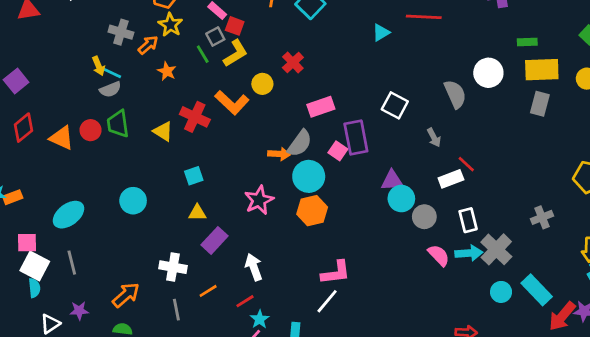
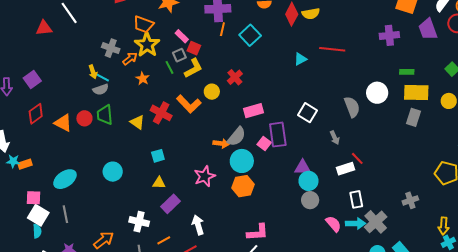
yellow star: (170, 25) -> (147, 45), size x1.4
gray circle: (424, 217) -> (310, 200), moved

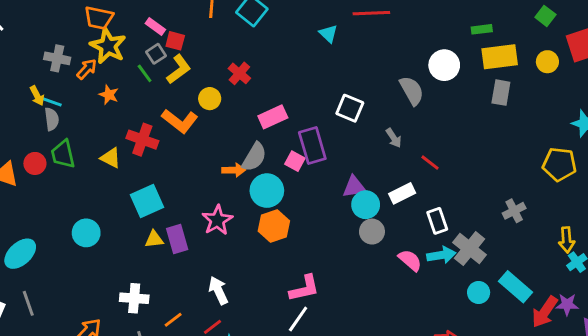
cyan triangle: (300, 59) -> (328, 34), turned -40
gray semicircle: (101, 89) -> (52, 119), turned -70
cyan square: (158, 156) -> (147, 201), size x1.6
white rectangle: (346, 169) -> (402, 193), moved
purple rectangle: (170, 204) -> (177, 239), moved, turned -54

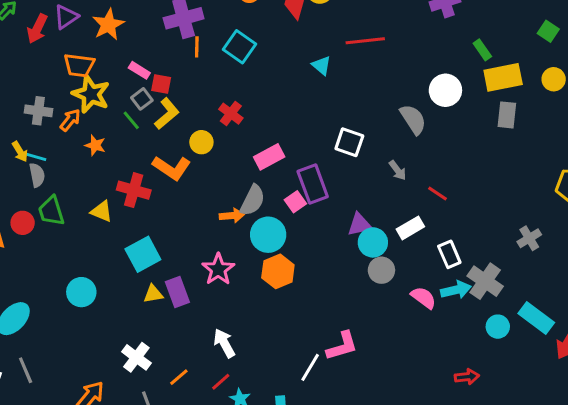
green rectangle: (482, 29) -> (482, 50), turned 66
pink square: (295, 161) -> (295, 202), turned 30
pink L-shape: (304, 288) -> (342, 346), moved
white cross: (134, 298) -> (136, 357), turned 36

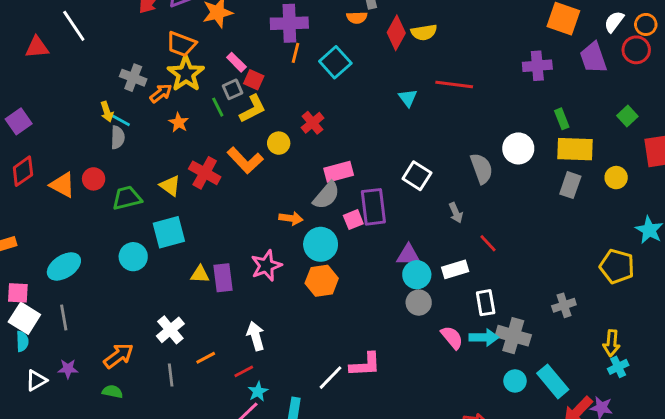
yellow circle: (554, 79) -> (616, 178), moved
gray semicircle: (253, 200) -> (326, 195), moved
green trapezoid: (51, 211) -> (127, 198), moved, turned 80
cyan square: (143, 254) -> (169, 232), moved
gray cross: (485, 281) -> (513, 336), turned -32

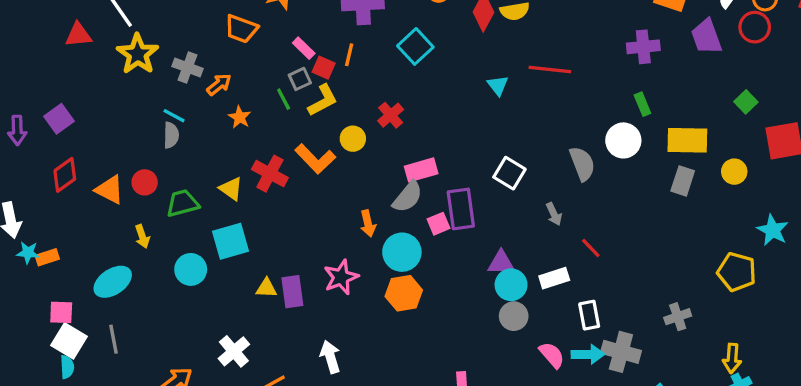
orange line: (295, 53) -> (349, 55), moved
yellow star: (186, 74) -> (138, 54), moved
yellow arrow: (107, 112) -> (142, 236), moved
green rectangle: (562, 119) -> (642, 104), moved
orange arrow: (291, 218) -> (368, 223), turned 70

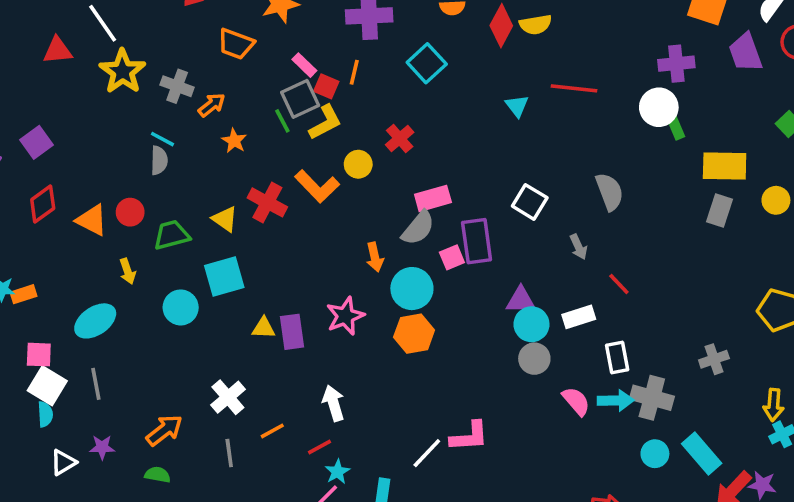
gray square: (300, 79) -> (300, 99), size x1.5
white circle: (623, 140) -> (659, 107), moved

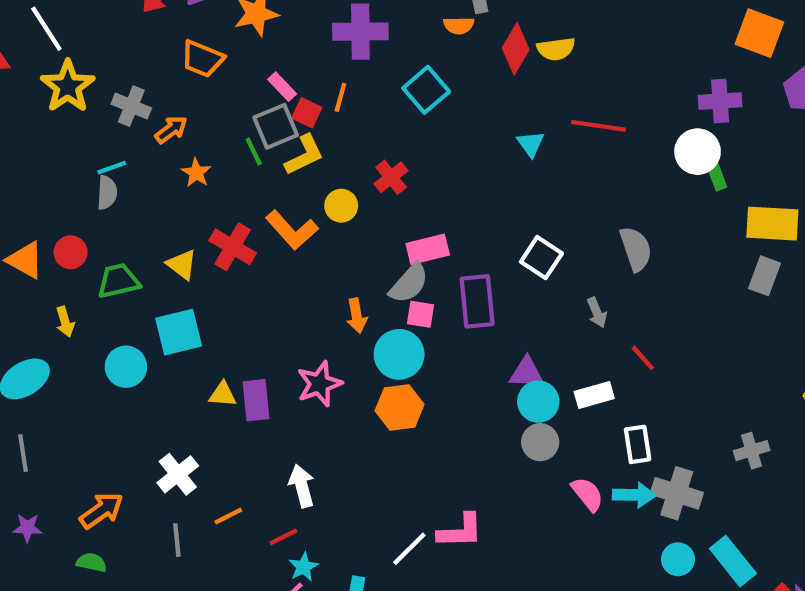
cyan line: (162, 139) -> (112, 168), turned -50
pink square: (452, 257) -> (420, 314), moved, turned 30

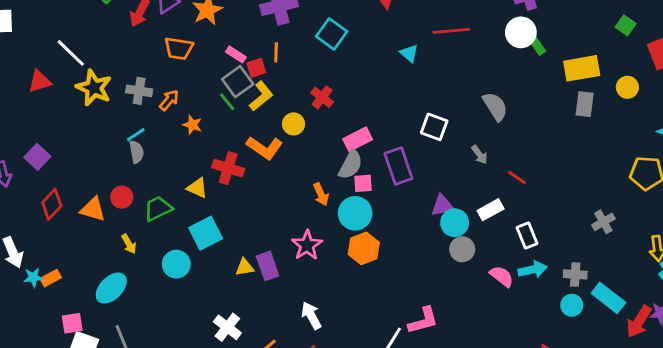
red square: (307, 113) -> (256, 68), turned -30
gray cross: (677, 493) -> (575, 274), moved, size x0.7

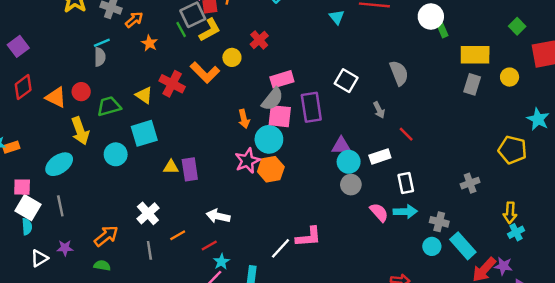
pink square: (363, 183) -> (280, 116), size x1.5
yellow arrow: (129, 244) -> (80, 131), size x1.6
pink star: (307, 245) -> (247, 161), moved
white arrow: (311, 316) -> (218, 216), turned -60

